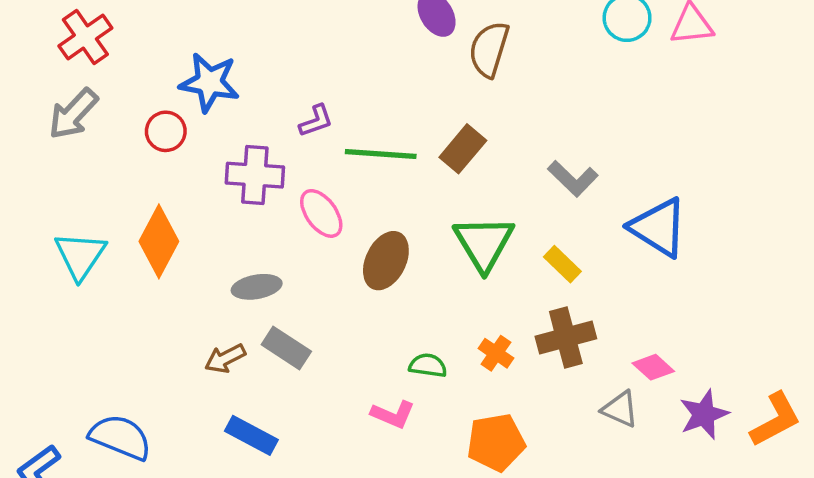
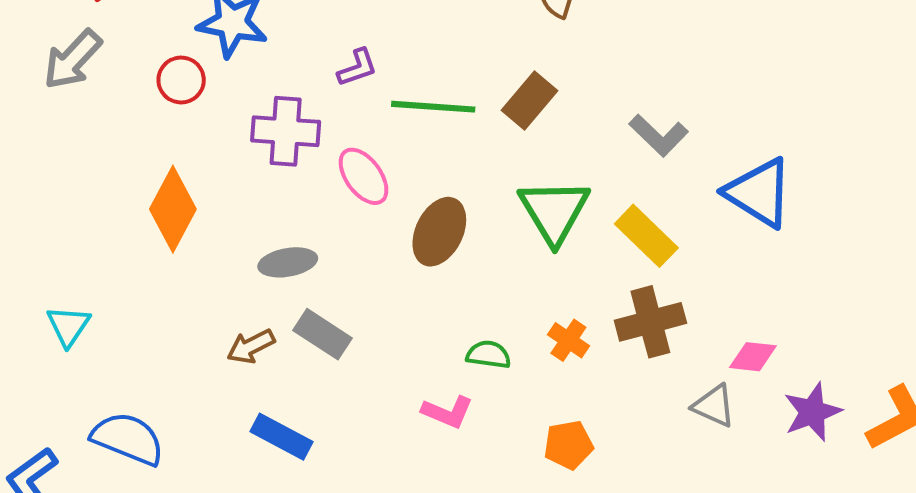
cyan triangle: (80, 255) -> (68, 326), moved, size x0.7
yellow rectangle: (562, 264) -> (646, 236), size x1.4
pink diamond: (653, 367) -> (753, 357), turned -36
orange pentagon: (496, 442) -> (568, 445), size x0.7

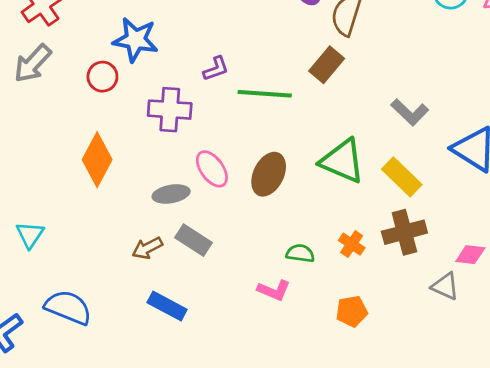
brown rectangle: (530, 101) -> (327, 65), moved
pink ellipse: (364, 176) -> (212, 169), moved
green triangle: (554, 211) -> (342, 161), turned -36

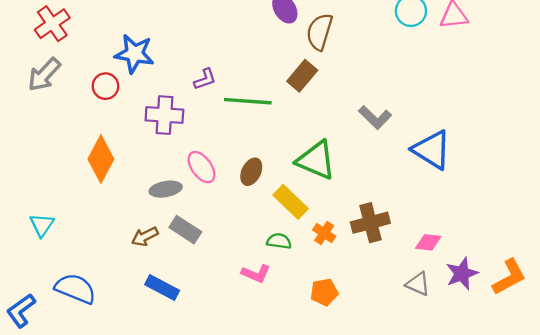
brown ellipse: (269, 174) -> (251, 172), size x0.7
yellow rectangle: (402, 177) -> (291, 202), moved
gray triangle: (445, 286) -> (418, 284), moved

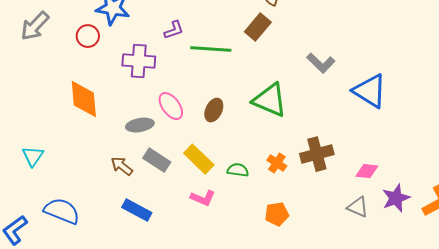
orange diamond: (101, 159) -> (84, 99), turned -33
yellow rectangle: (291, 202) -> (199, 159), moved
brown arrow: (145, 237) -> (122, 166), turned 65
pink L-shape: (256, 274) -> (203, 198), moved

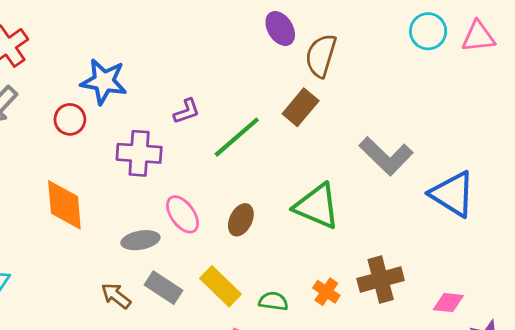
green line: (211, 49) -> (237, 137), turned -45
gray L-shape: (321, 63) -> (386, 156), size x1.4

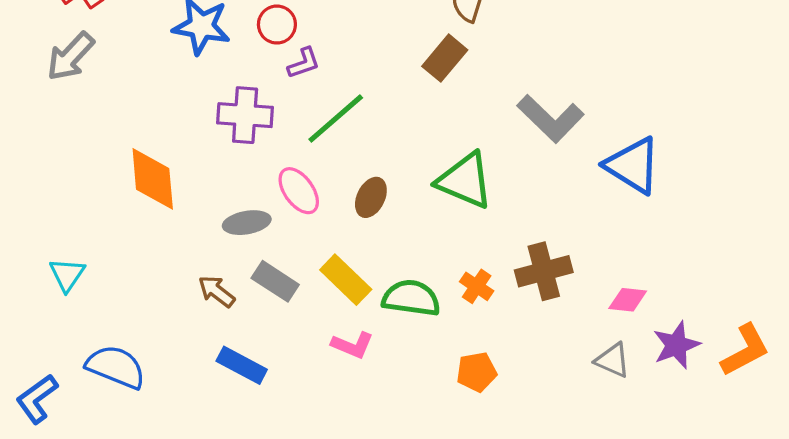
red circle: (70, 119) -> (277, 25), moved
green line: (237, 137) -> (336, 118), moved
green semicircle: (273, 301) -> (411, 298), size x1.6

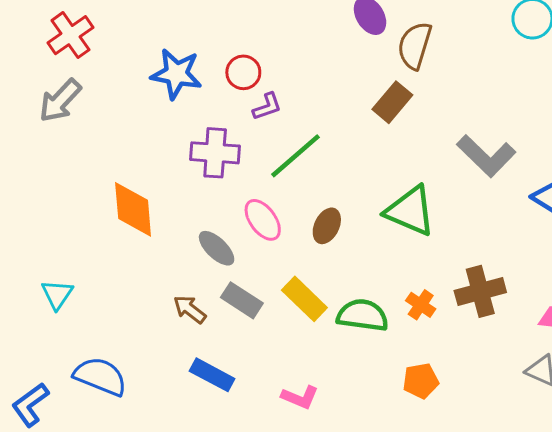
gray ellipse: (247, 223) -> (217, 248), turned 54
pink L-shape: (352, 345) -> (300, 397), moved

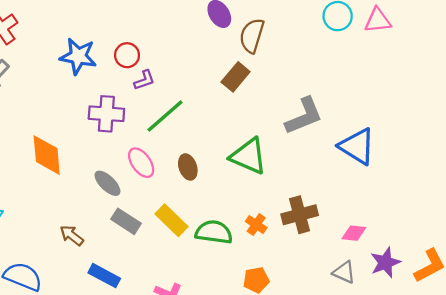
gray L-shape: (486, 156) -> (304, 116), turned -66
brown ellipse: (327, 226) -> (188, 167), turned -45
brown arrow: (190, 309) -> (72, 235), moved

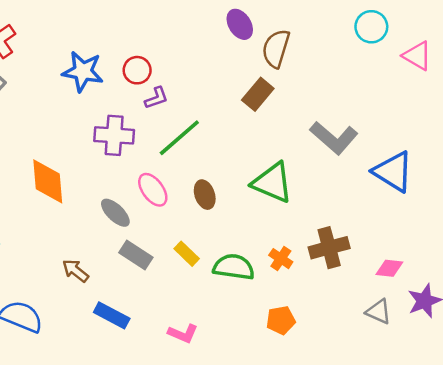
pink triangle: (378, 20) -> (417, 56), moved, turned 36
gray L-shape: (304, 116) -> (334, 138), turned 63
yellow rectangle: (172, 220) -> (187, 254), size x0.7

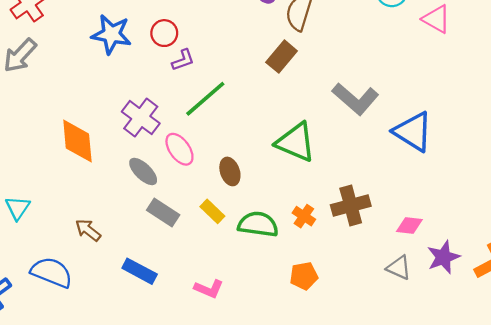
purple cross: (114, 135) -> (141, 118), moved, turned 33
brown ellipse: (205, 195) -> (230, 171), moved
brown arrow: (76, 271) -> (88, 230), moved

